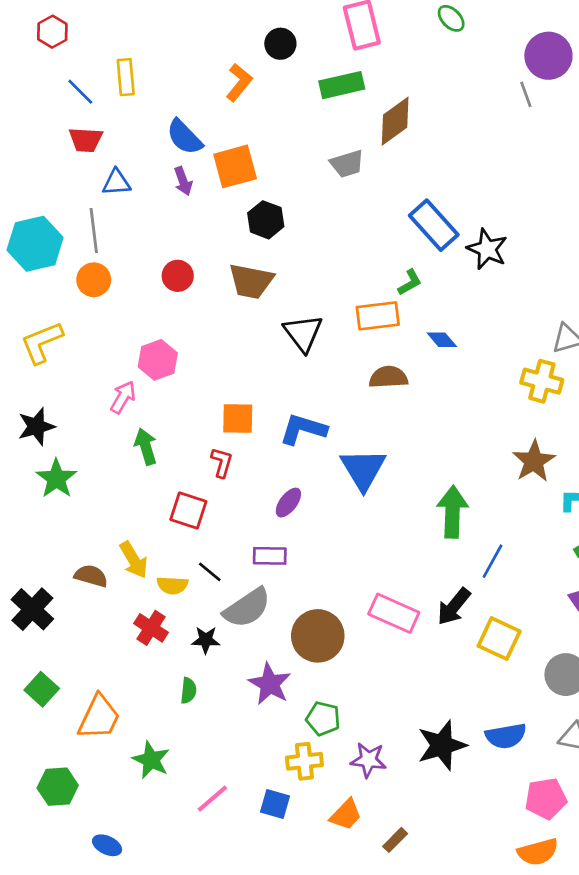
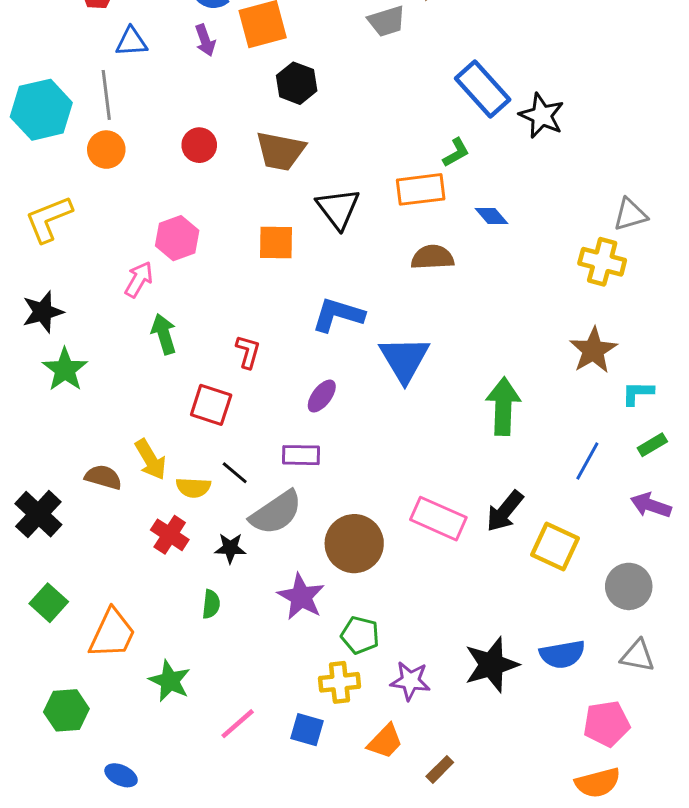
orange square: (238, 418) -> (276, 243), moved
blue line: (492, 561) -> (587, 461), moved

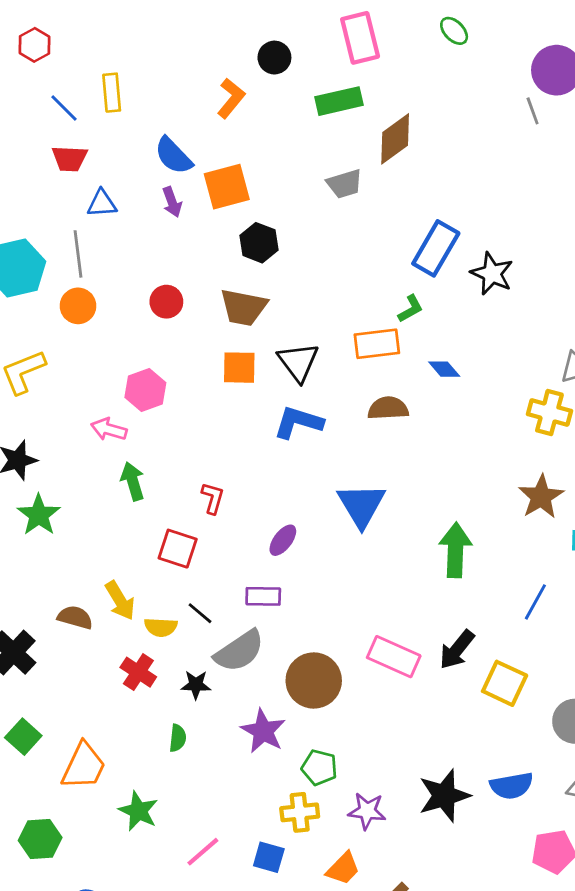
blue rectangle: (483, 89) -> (436, 248), turned 72
orange square: (276, 243) -> (239, 368), moved
pink arrow: (139, 279) -> (109, 429), turned -104
blue L-shape: (338, 315) -> (298, 422), moved

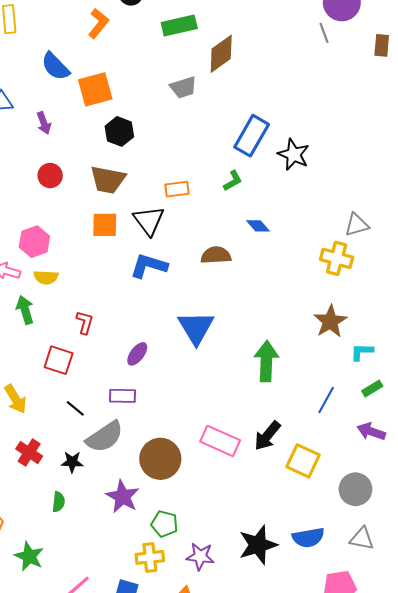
purple arrow: (172, 202) -> (44, 123), moved
orange rectangle: (377, 344) -> (177, 189), moved, size x0.7
yellow semicircle: (161, 627) -> (46, 277), moved

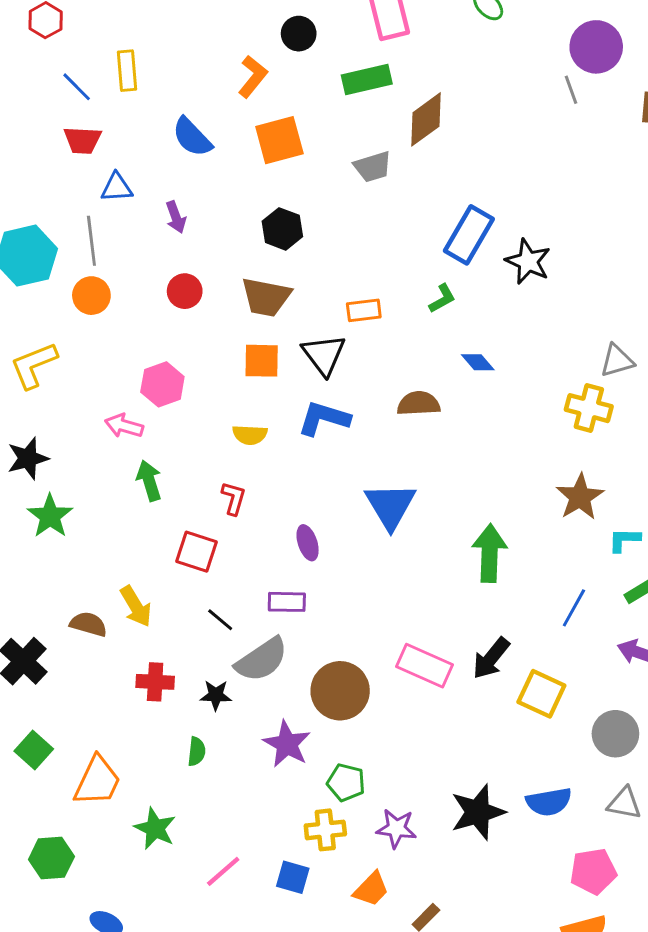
orange square: (95, 89) -> (279, 140), moved
yellow semicircle: (46, 277) -> (250, 435), moved
purple ellipse: (137, 354) -> (308, 543), turned -55
red cross: (29, 453) -> (155, 682), turned -30

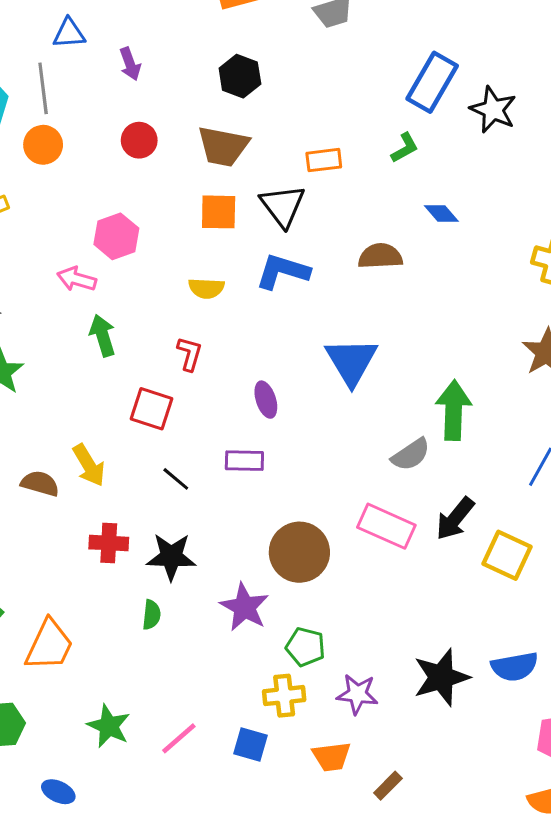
gray semicircle: (262, 660) -> (411, 455), moved, size x0.7
black star: (216, 695) -> (171, 557), size x1.5
green star: (155, 828) -> (109, 726), moved
orange trapezoid: (371, 889) -> (331, 757), turned 39

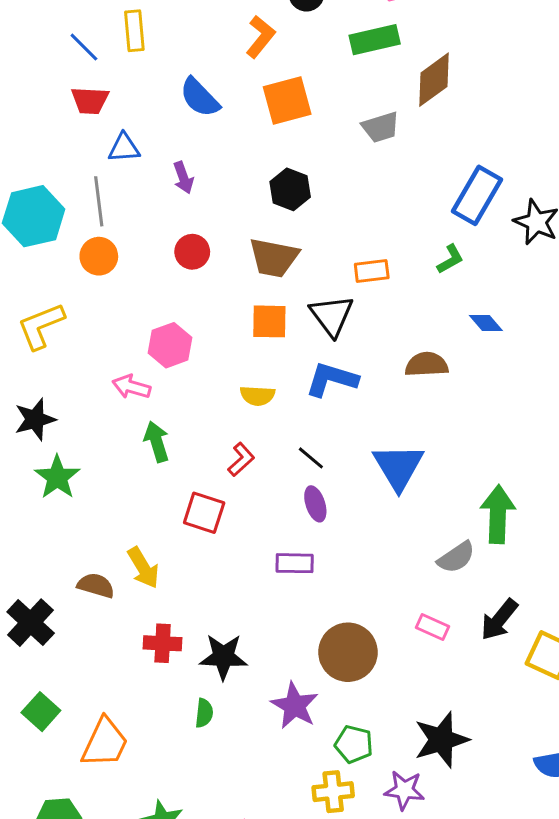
red L-shape: (190, 354) -> (241, 459), turned 32
black line: (176, 479) -> (311, 458), moved
pink rectangle: (386, 526) -> (433, 627), size x0.6
black star: (441, 677) -> (441, 740), moved

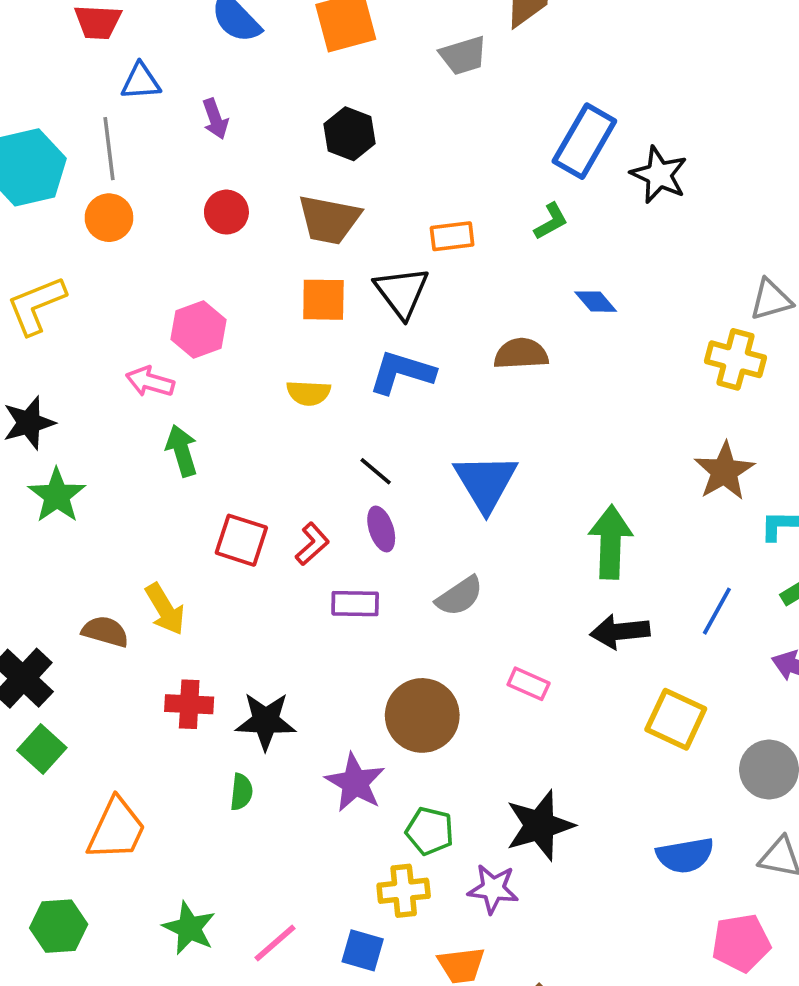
red L-shape: (241, 459) -> (312, 544), moved
gray semicircle: (456, 557) -> (460, 596), moved
black arrow: (499, 620) -> (620, 632), moved, turned 45
green square: (41, 712) -> (42, 749), moved

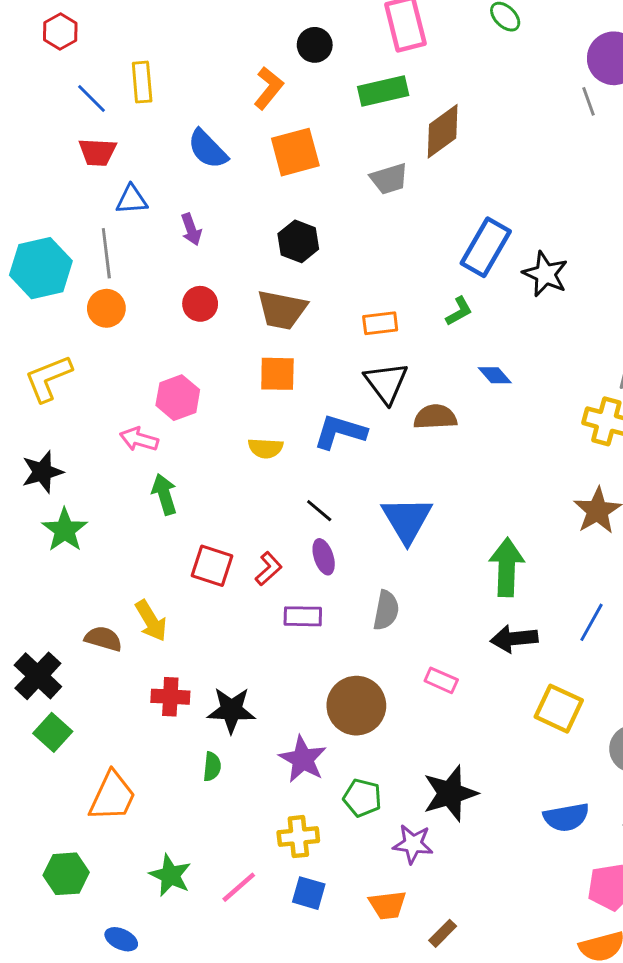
black triangle: (402, 292) -> (386, 383), moved
gray semicircle: (460, 596) -> (386, 610), turned -45
yellow cross: (404, 891) -> (298, 837), moved

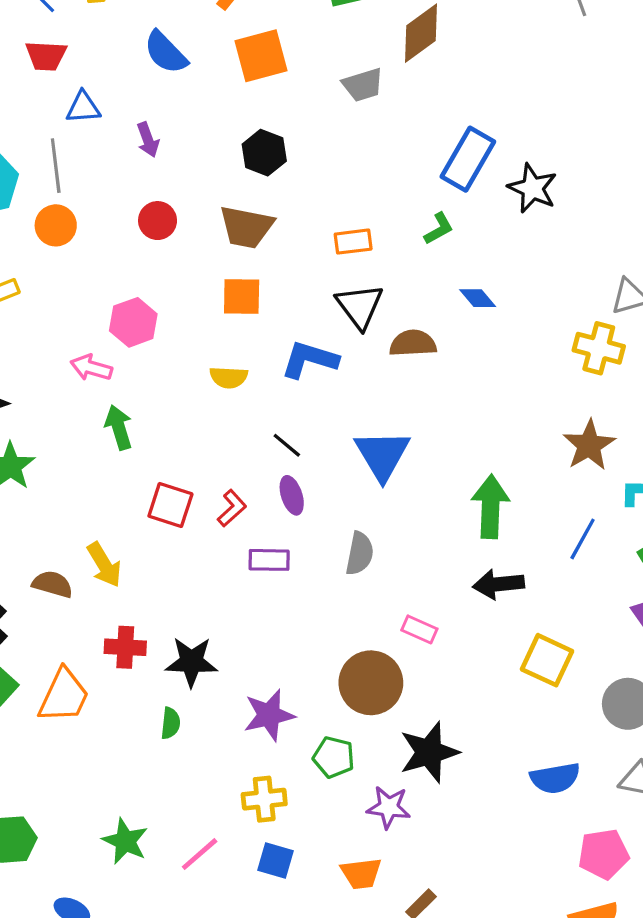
blue line: (591, 622) -> (583, 539), moved
brown circle: (356, 706) -> (371, 683), moved
purple star: (303, 759) -> (269, 715), turned 30
orange trapezoid: (112, 796) -> (64, 696), moved

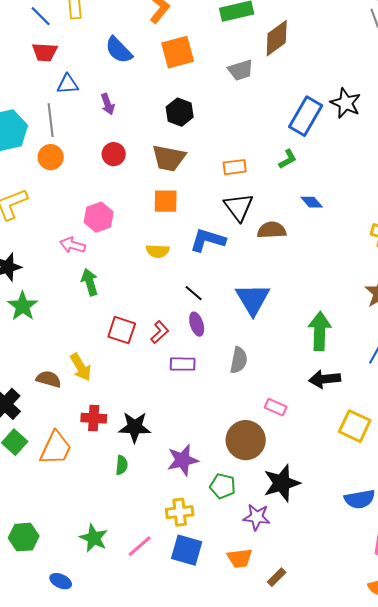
black star: (532, 188) -> (346, 103), moved
blue square: (276, 861) -> (187, 550), size x1.4

